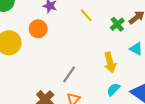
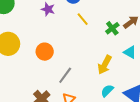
orange circle: (38, 29) -> (45, 52), moved
yellow arrow: (110, 63) -> (105, 65), turned 42

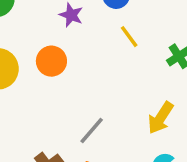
orange circle: (45, 52) -> (51, 61), moved

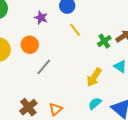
gray line: (92, 130) -> (44, 67), moved

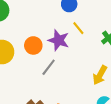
purple star: (41, 18) -> (59, 40), moved, size x1.5

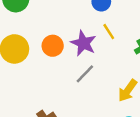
gray line: (49, 67) -> (85, 74), moved

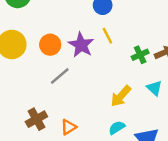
gray line: (85, 74) -> (60, 76), moved

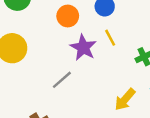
orange circle: (50, 45) -> (68, 16), moved

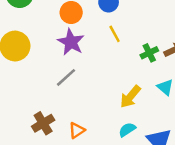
purple star: (83, 48) -> (71, 42), moved

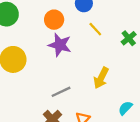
gray line: (66, 77) -> (61, 92), moved, turned 30
yellow arrow: (130, 97) -> (101, 78), moved

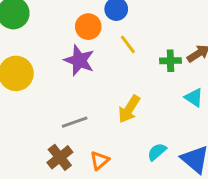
orange circle: (54, 20) -> (88, 27), moved
green cross: (129, 38) -> (170, 61), turned 32

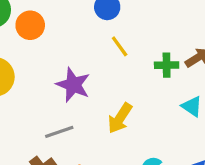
orange circle: (88, 27) -> (30, 25), moved
purple star: (79, 60) -> (73, 85), moved

